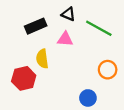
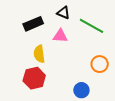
red hexagon: (24, 78) -> (34, 78), moved

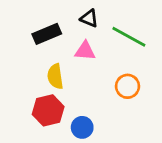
orange circle: (100, 64) -> (127, 86), moved
blue circle: (81, 90) -> (82, 127), moved

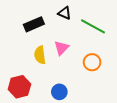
pink triangle: (85, 51) -> (61, 48), moved, turned -49
red hexagon: (48, 110) -> (19, 87), moved

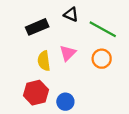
orange circle: (92, 62) -> (102, 59), moved
red hexagon: (19, 87) -> (36, 93), moved

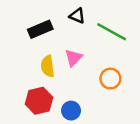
orange circle: (102, 59) -> (110, 79), moved

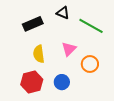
pink triangle: (73, 58) -> (69, 49), moved
blue circle: (71, 111) -> (62, 82), moved

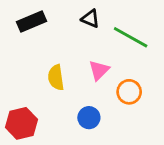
black rectangle: (33, 24) -> (32, 21), moved
red hexagon: (32, 82) -> (21, 123), moved

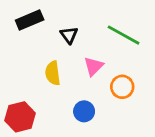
black triangle: (90, 19) -> (69, 35), moved, turned 30

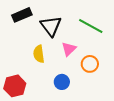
black triangle: (69, 35) -> (51, 26), size x1.6

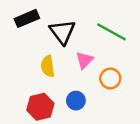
red hexagon: (15, 86) -> (40, 107), moved

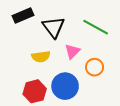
yellow semicircle: (48, 66) -> (41, 57), turned -90
blue circle: (76, 101) -> (65, 86), size x1.6

